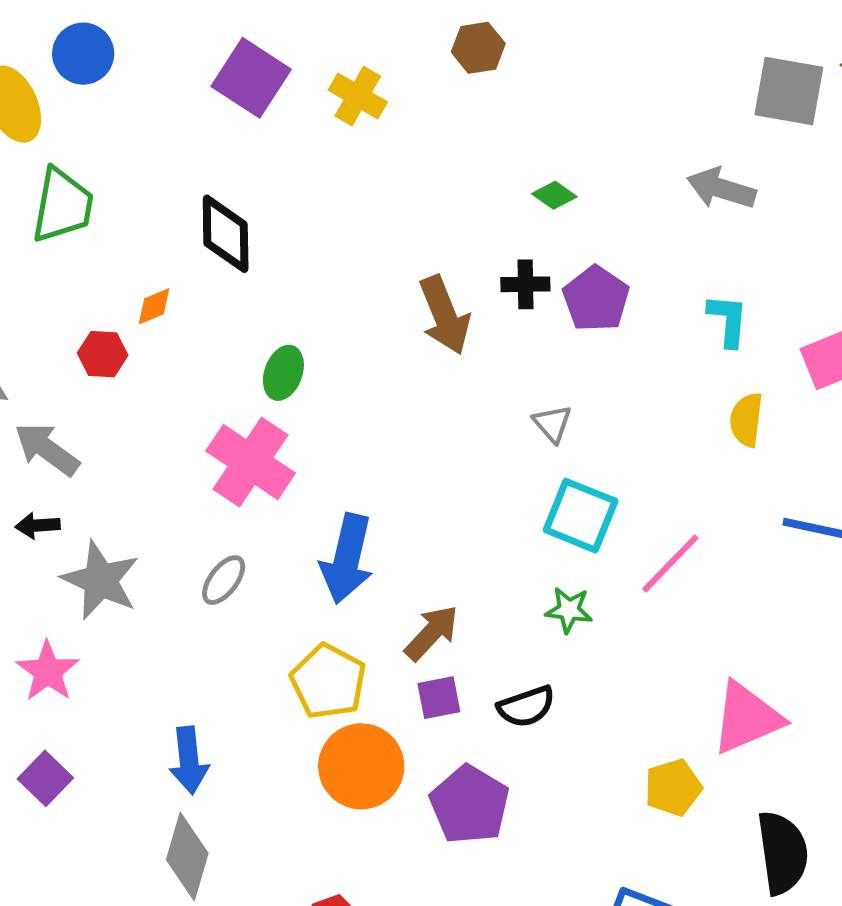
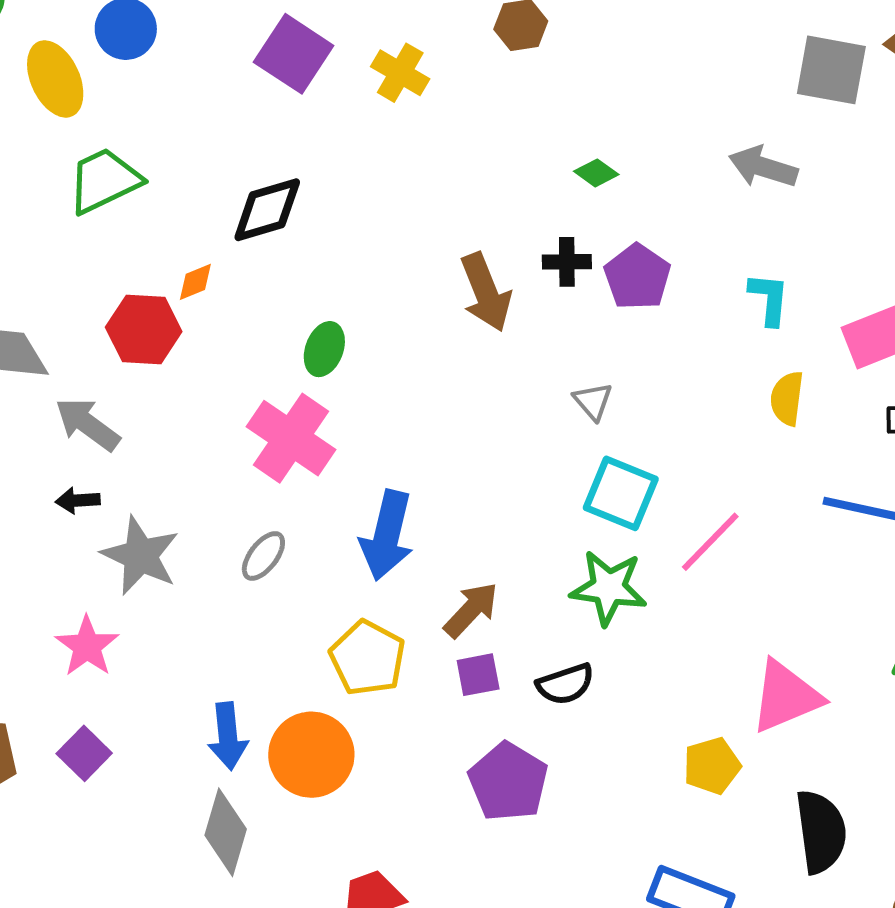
green trapezoid: (62, 205) -> (104, 181), turned -126
black diamond: (226, 234) -> (267, 210), turned 74
red hexagon: (103, 354) -> (144, 329), size x1.5
green star: (569, 610) -> (609, 588), size x1.6
orange circle: (361, 766) -> (311, 755), moved

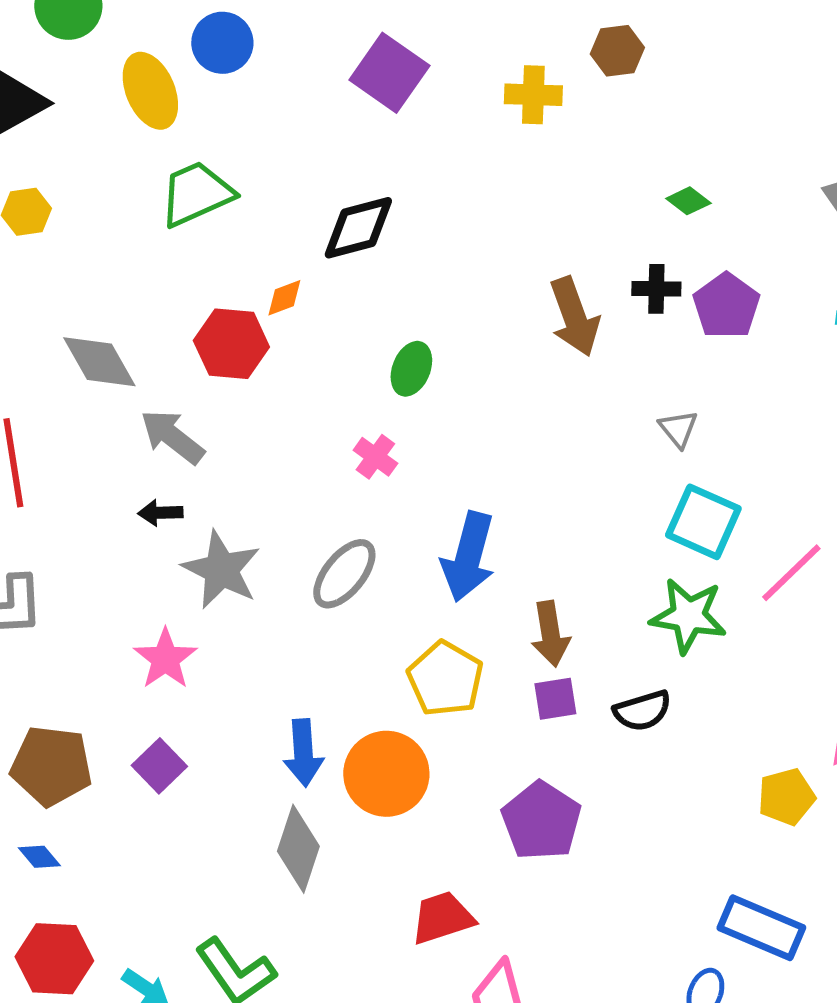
yellow cross: (400, 73) -> (533, 95), moved, turned -30
pink cross: (291, 438) -> (375, 457), size x0.5
gray ellipse: (263, 556) -> (344, 574), size x1.4
brown arrow: (471, 610) -> (550, 634), turned 126
purple pentagon: (508, 782) -> (541, 821), moved

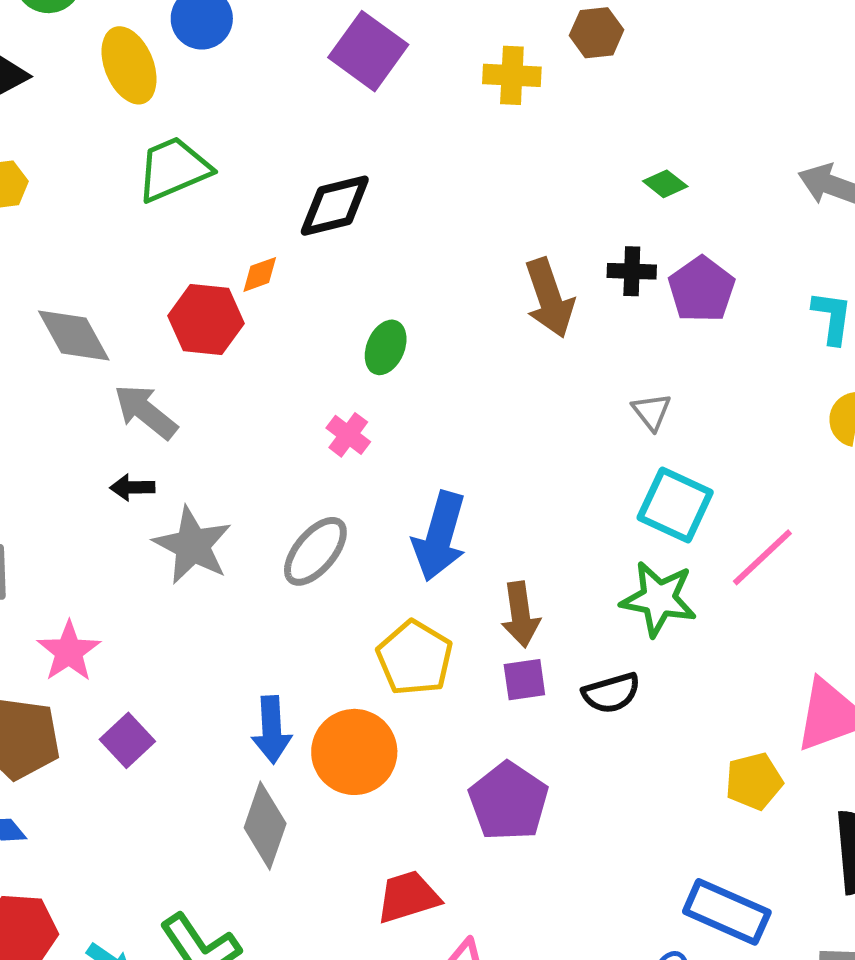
pink star: (165, 659) -> (69, 651), moved

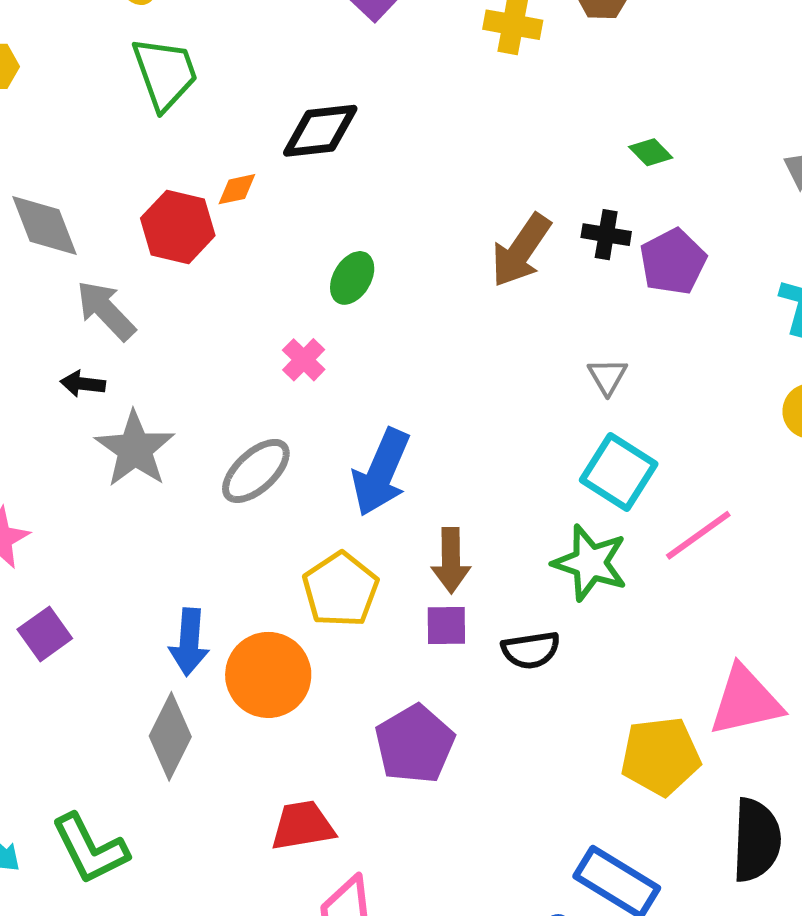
green trapezoid: (173, 169) -> (165, 73), turned 86
brown arrow: (549, 298) -> (521, 250), turned 46
yellow pentagon: (754, 781) -> (661, 756), size x1.4

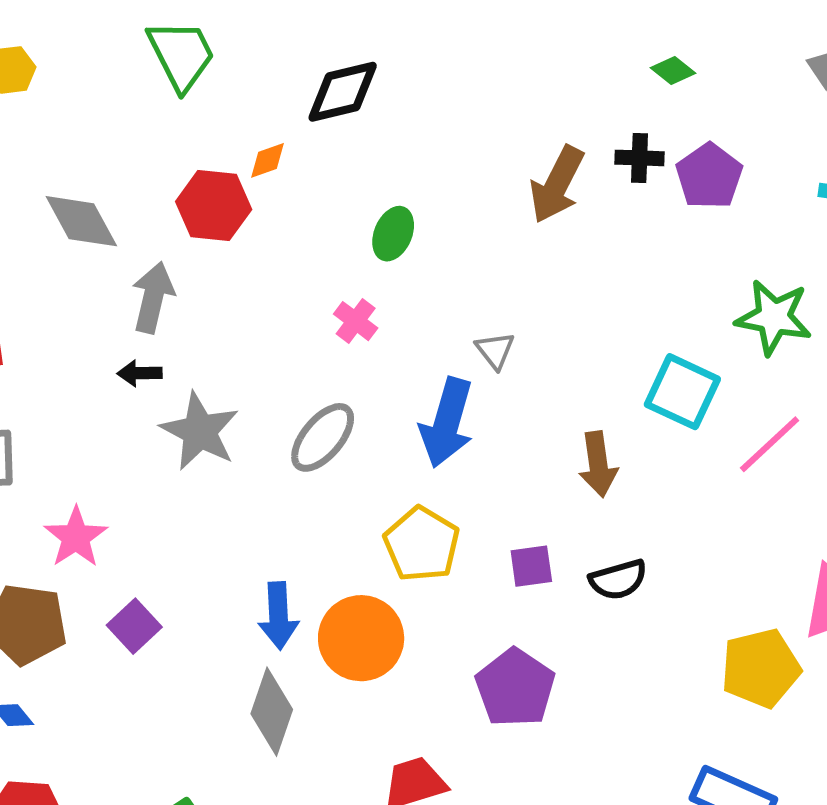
gray arrow: (106, 310) -> (153, 297), turned 64
gray triangle: (608, 376) -> (495, 350), moved
brown arrow: (451, 560) -> (598, 464), moved
green star: (590, 563) -> (774, 317), moved

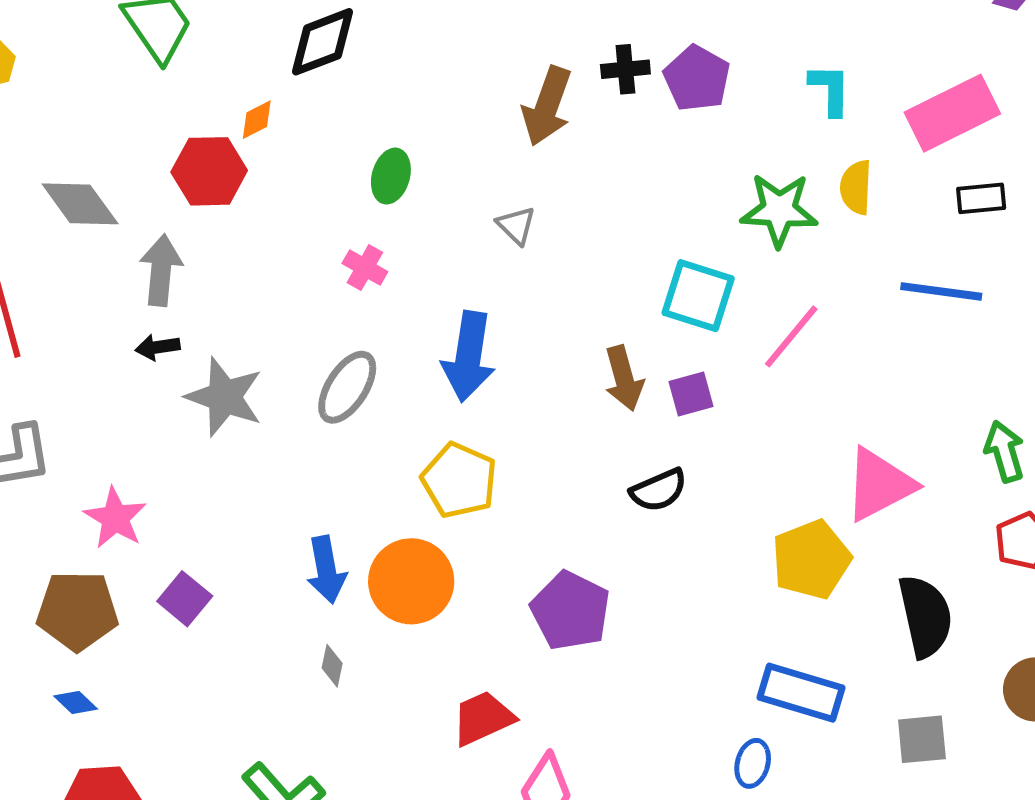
gray triangle: (495, 350) -> (516, 225), moved
purple square: (531, 566) -> (691, 394), moved
gray diamond: (272, 712) -> (332, 666), size x0.5

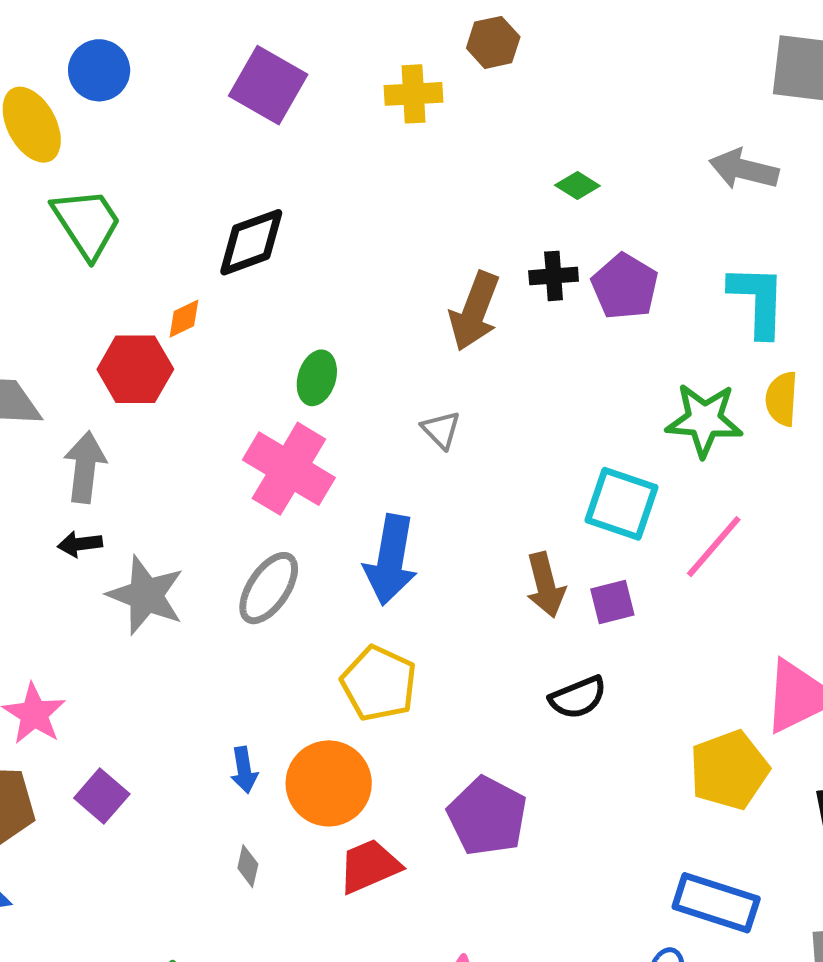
cyan L-shape: (830, 90) -> (758, 301), size x1.4
pink cross: (365, 268) -> (289, 469), size x2.0
blue arrow: (326, 570) -> (244, 770), size x0.7
red trapezoid: (483, 718) -> (369, 866), moved

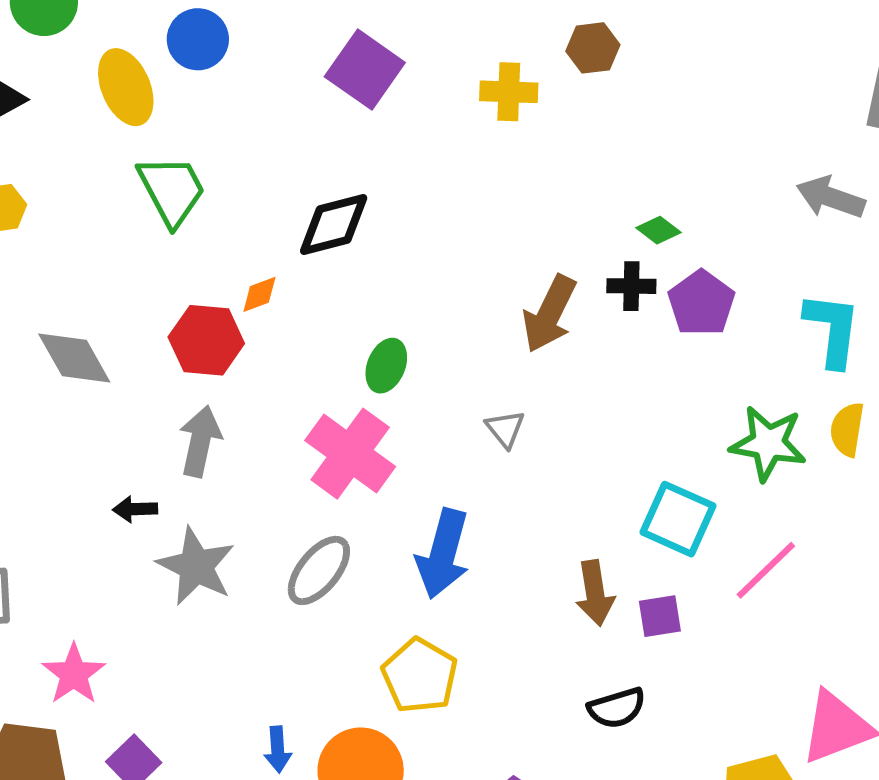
green diamond: (577, 185) -> (659, 230), moved
gray arrow: (85, 467) -> (200, 441), moved

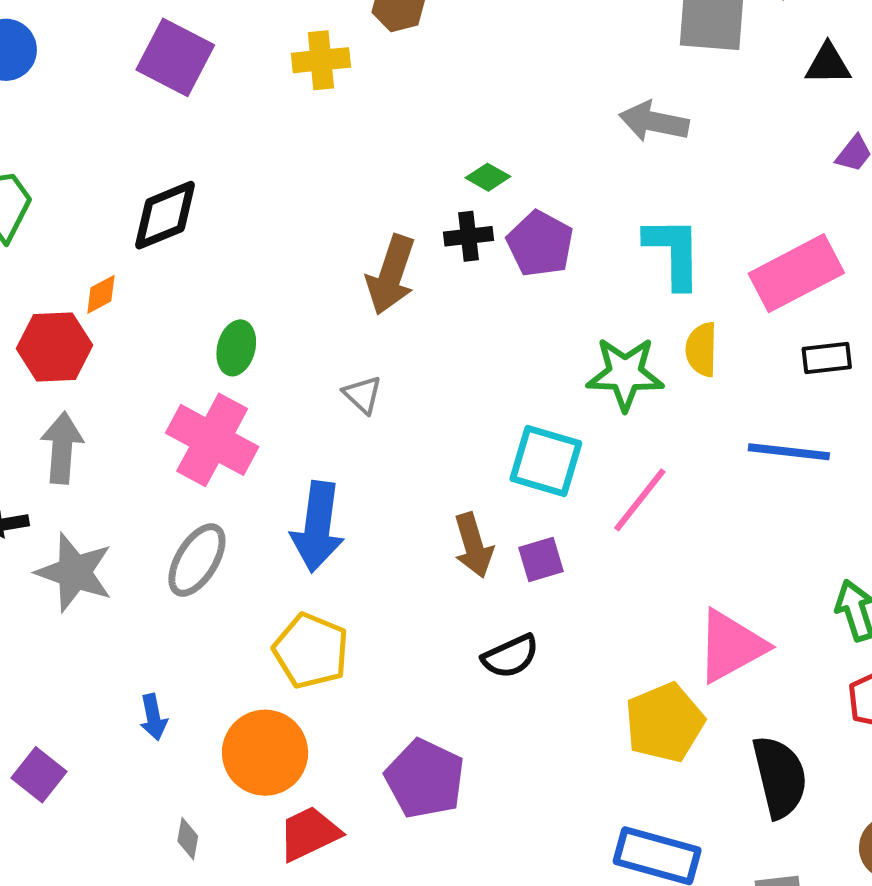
blue arrow: (278, 749) -> (153, 717), moved

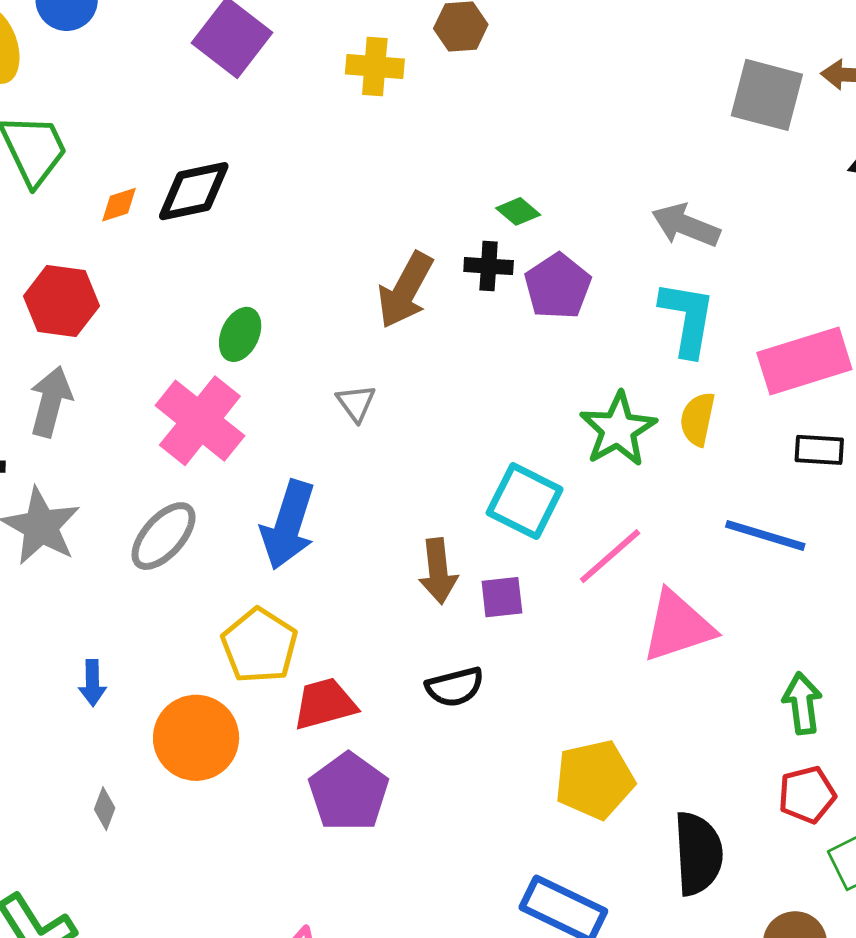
gray arrow: (654, 122) -> (686, 225), moved
orange diamond: (101, 294) -> (119, 205), moved
green star: (625, 374) -> (618, 429), turned 30
pink triangle: (731, 646) -> (678, 626), moved
red trapezoid: (309, 834) -> (325, 704), moved

